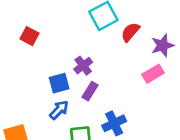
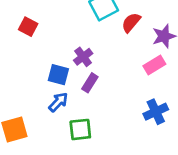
blue square: (59, 83) -> (58, 75), turned 30
blue cross: (114, 123) -> (156, 112), moved

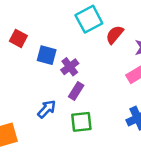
blue square: (58, 75) -> (47, 55), moved
green square: (80, 129) -> (81, 122), moved

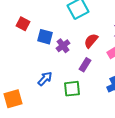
red semicircle: (115, 35) -> (91, 41), moved
purple rectangle: (76, 91) -> (85, 65), moved

